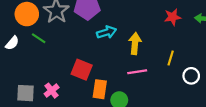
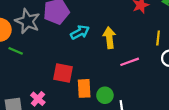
yellow line: (171, 58) -> (158, 38), moved
pink line: (137, 72) -> (130, 62), moved

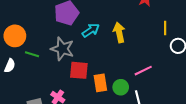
gray star: (28, 21) -> (62, 49), moved
pink line: (130, 62) -> (143, 71), moved

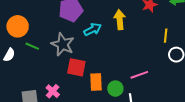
yellow arrow: (119, 32) -> (120, 20), moved

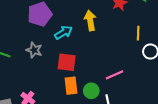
gray star: (63, 44) -> (34, 50), size x0.7
red square: (76, 67) -> (67, 62), moved

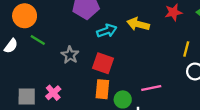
yellow arrow: (90, 20) -> (138, 24), turned -78
gray star: (34, 50) -> (70, 55), moved

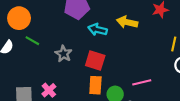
cyan arrow: (107, 31) -> (98, 30), turned -144

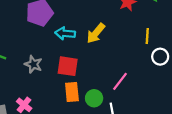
yellow arrow: (127, 22) -> (96, 33), moved, turned -54
pink line: (142, 82) -> (120, 81), turned -30

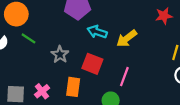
pink line: (120, 81) -> (124, 77), moved, turned -30
orange rectangle: (72, 92) -> (73, 87), moved

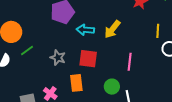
green line: (28, 38) -> (27, 51), turned -56
pink line: (124, 77) -> (130, 62), moved

